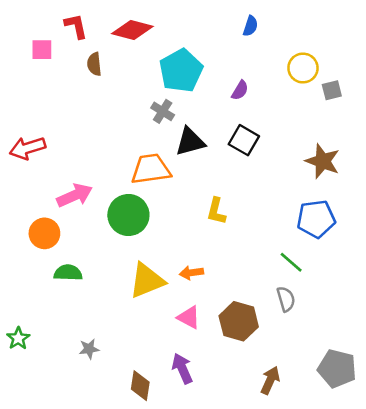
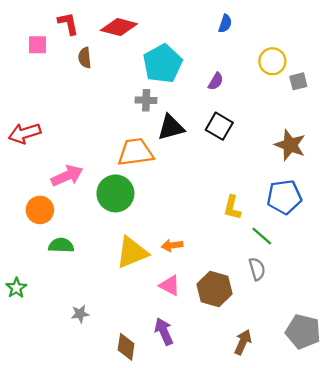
gray cross: (163, 111) -> (146, 100), turned -30
yellow L-shape: (216, 211) -> (232, 208), moved
green star: (18, 338) -> (16, 288), moved

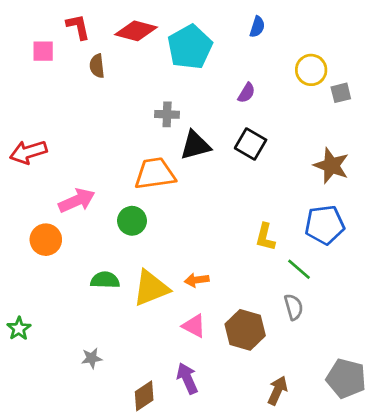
cyan pentagon: (163, 64) -> (190, 47), moved
green circle: (115, 193) -> (132, 221), size x0.7
green semicircle: (61, 245) -> (105, 280), moved
brown diamond: (126, 347) -> (144, 396), turned 48

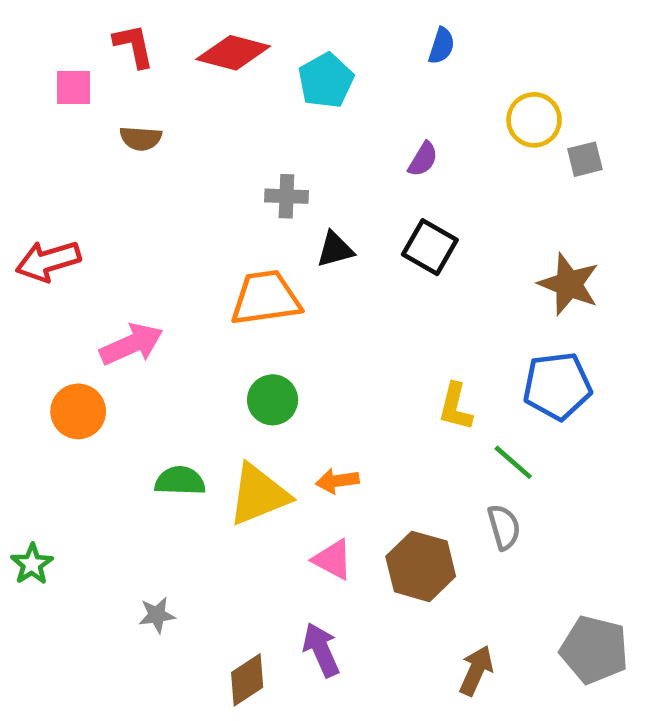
cyan pentagon: (190, 47) -> (326, 81), size x0.7
brown semicircle: (97, 66) -> (141, 138), moved, turned -80
black triangle: (195, 145) -> (335, 249), size x0.7
green circle: (132, 221) -> (273, 400), moved

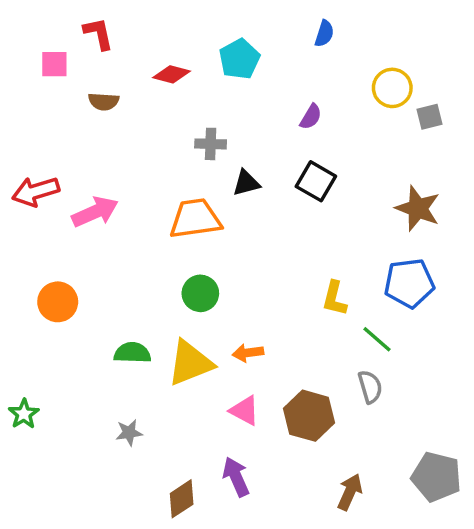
red diamond: (233, 53) -> (171, 74), moved, size x0.7
pink arrow: (131, 344) -> (95, 212), moved
gray star: (157, 615) -> (129, 433), moved

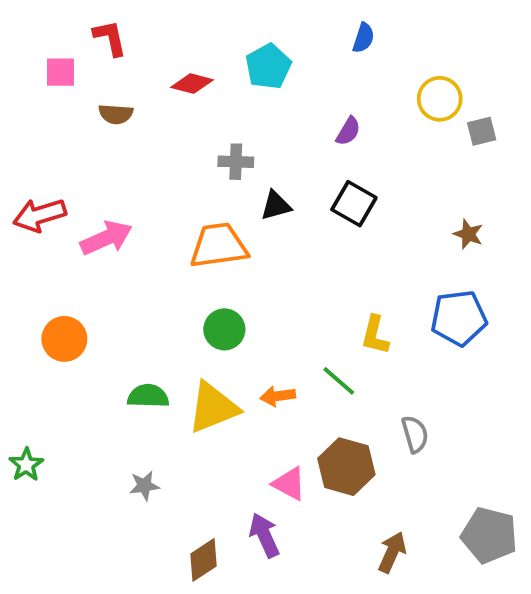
brown star: (418, 208) -> (468, 234), size x0.6
green line: (377, 339) -> (339, 381), moved
pink triangle: (245, 411) -> (289, 484), moved

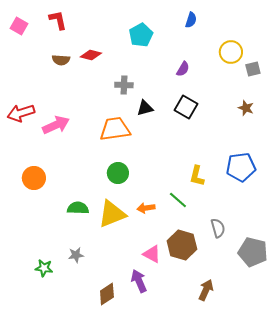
pink square: (61, 72) -> (19, 26), moved, turned 30
red diamond: (192, 84) -> (91, 55), moved
brown star: (468, 234) -> (246, 108), moved
green star: (26, 465) -> (44, 268), moved, turned -30
gray pentagon: (489, 535) -> (253, 252), moved

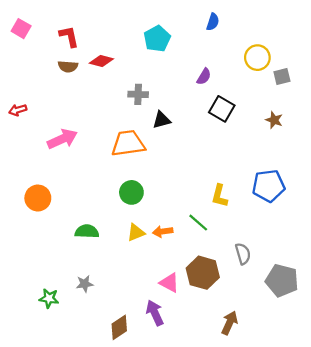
red L-shape: (58, 20) -> (69, 36), moved
black square: (186, 107) -> (222, 109), moved
red arrow: (21, 113) -> (18, 110), moved, size x0.6
yellow triangle: (112, 214) -> (136, 233), moved, size x0.6

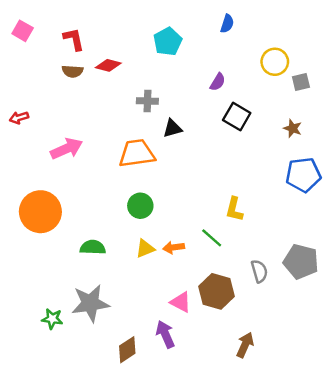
blue pentagon: (269, 186) -> (303, 175), moved
orange circle: (38, 198) -> (40, 212), size x1.5
gray pentagon: (282, 280) -> (301, 262), moved
gray star: (85, 284) -> (90, 303), size x2.0

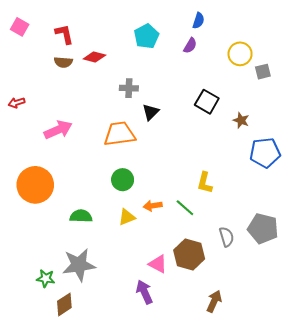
purple semicircle: (218, 82) -> (190, 46), moved
black triangle: (172, 128) -> (151, 112), turned -30
brown star: (293, 128) -> (241, 120), moved
orange arrow: (174, 247) -> (153, 206), moved
brown diamond: (127, 350) -> (64, 304), moved

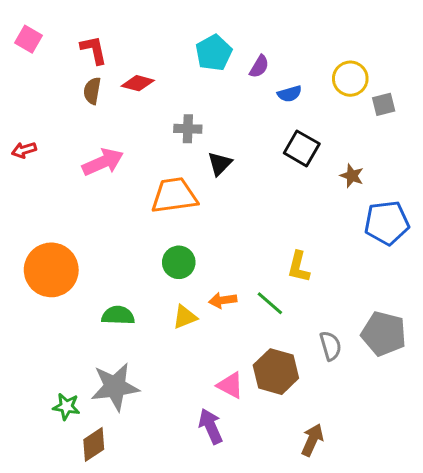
blue semicircle: (198, 21) -> (290, 94), moved, turned 56
purple semicircle: (190, 46) -> (259, 66), moved
brown semicircle: (63, 62) -> (92, 91), turned 96
pink arrow: (58, 130) -> (103, 162), moved

